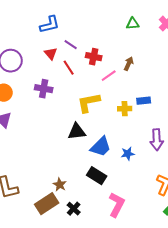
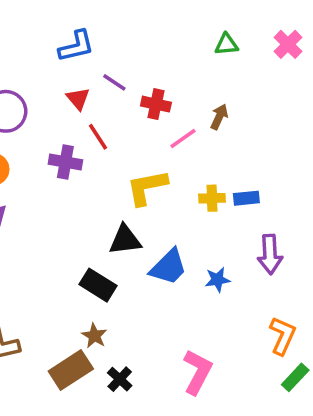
red line: (69, 68) -> (98, 137), moved
blue rectangle: (144, 101) -> (246, 198), moved
black rectangle: (97, 176) -> (98, 285), moved

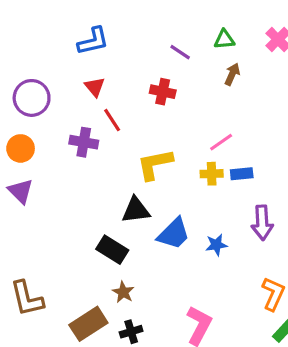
purple line: (114, 82) -> (180, 52), moved
brown arrow: (219, 117) -> (232, 74), moved
pink line: (183, 138) -> (221, 142), moved
brown star: (94, 336) -> (123, 292), moved
black cross: (120, 379) -> (131, 332), turned 30

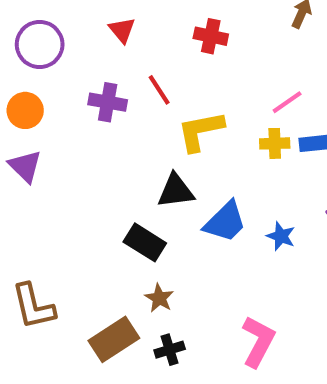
red line: (112, 120) -> (159, 90), moved
blue star: (216, 245) -> (281, 236), turned 30

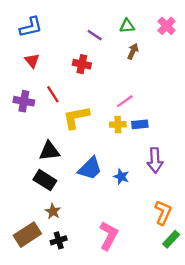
black triangle: (176, 191) -> (49, 151), moved

